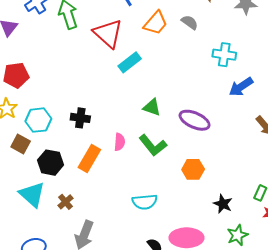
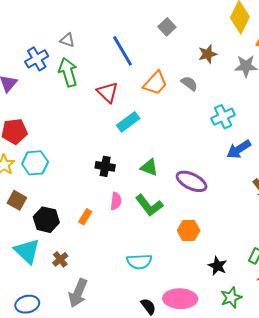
red triangle: (108, 33) -> (107, 92), size x0.7
cyan cross: (224, 55) -> (223, 117), turned -35
black cross: (80, 118) -> (105, 166), moved
cyan hexagon: (38, 120) -> (35, 163), moved
orange rectangle: (89, 159) -> (85, 217), size x0.6

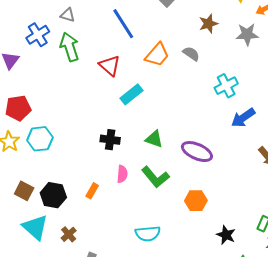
brown square: (17, 200) -> (24, 191), moved

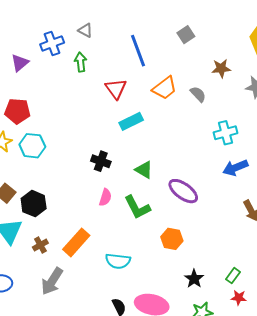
green arrow: (70, 47) -> (81, 62), size x0.7
orange rectangle: (92, 191) -> (76, 242), moved, size x1.8

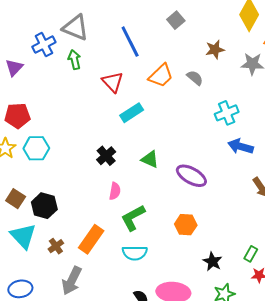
gray triangle: (85, 30) -> (76, 28), size x1.8
black cross: (101, 161) -> (106, 156), turned 36
blue arrow: (235, 168) -> (240, 146), turned 45
green L-shape: (137, 207) -> (133, 218), moved, turned 96

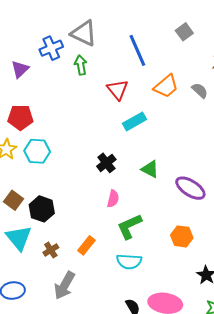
orange rectangle: (91, 239) -> (86, 245), size x0.7

